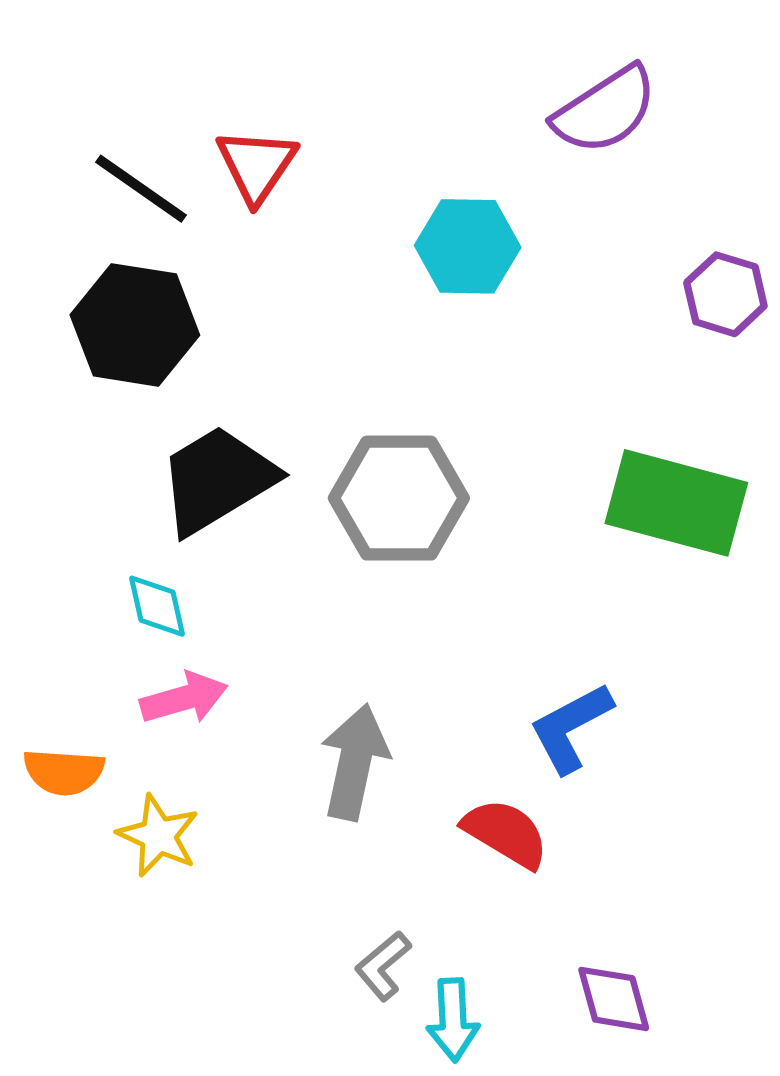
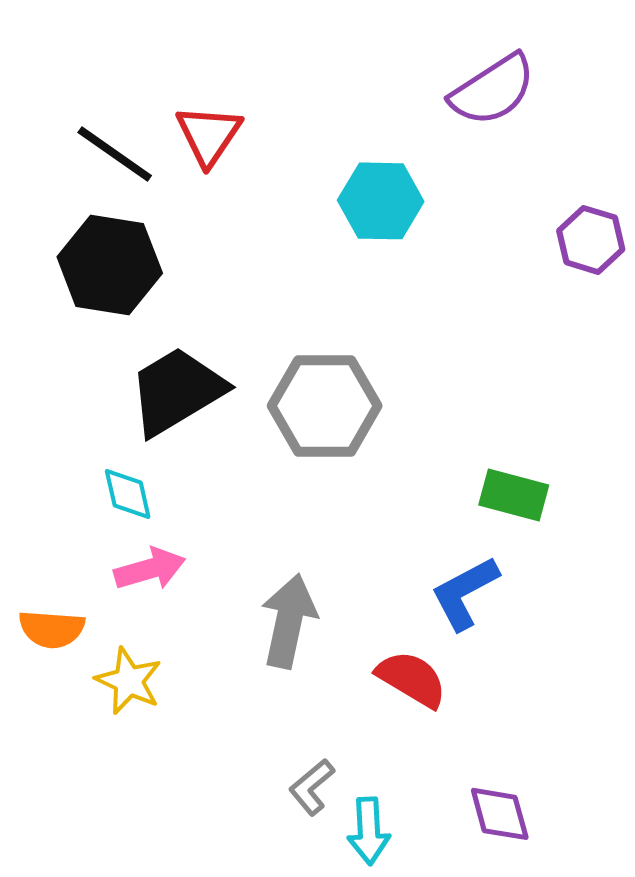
green rectangle: (676, 503) -> (514, 495), moved, size x0.6

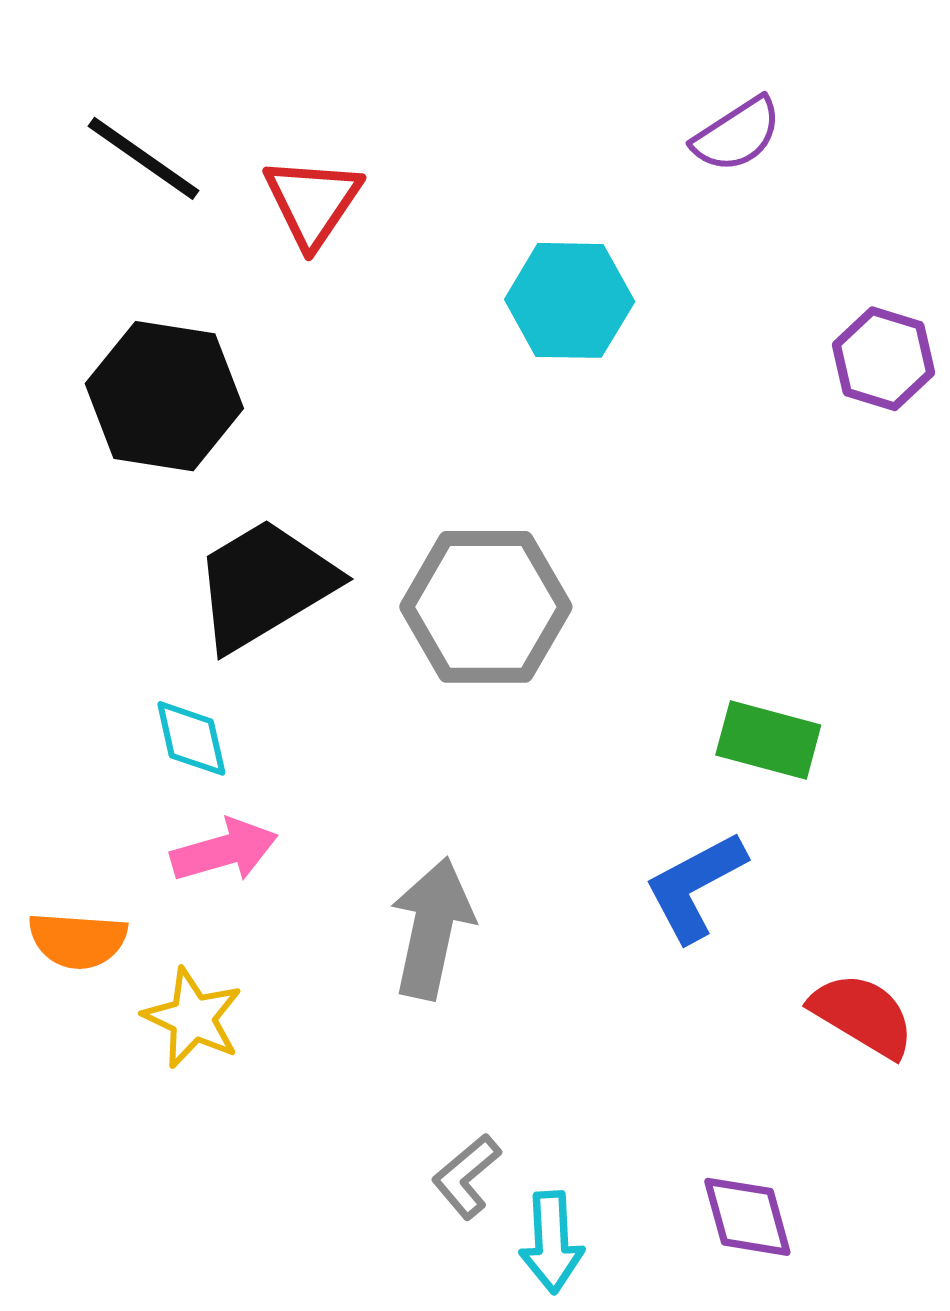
purple semicircle: (493, 90) -> (737, 135), size x0.7
black line: (115, 154) -> (143, 158), moved
red semicircle: (412, 679) -> (862, 1015), moved

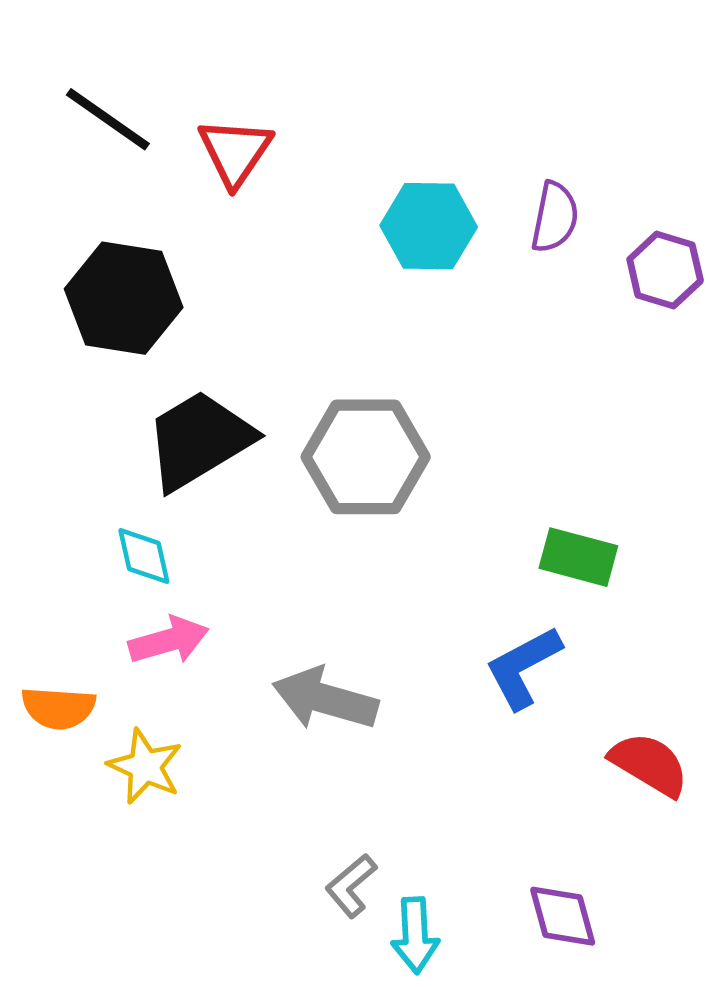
purple semicircle: (737, 135) -> (555, 217), moved, turned -46
gray arrow: (432, 928) -> (325, 699), turned -86

